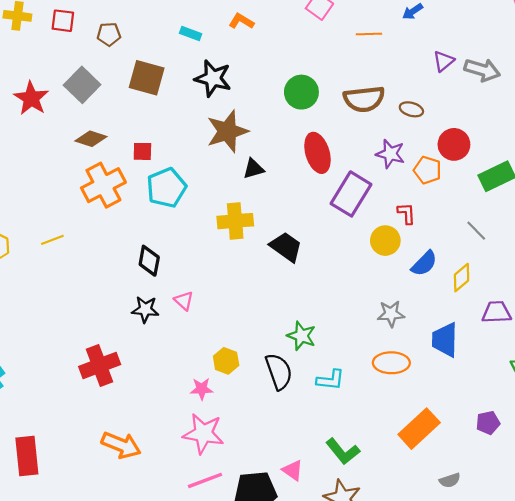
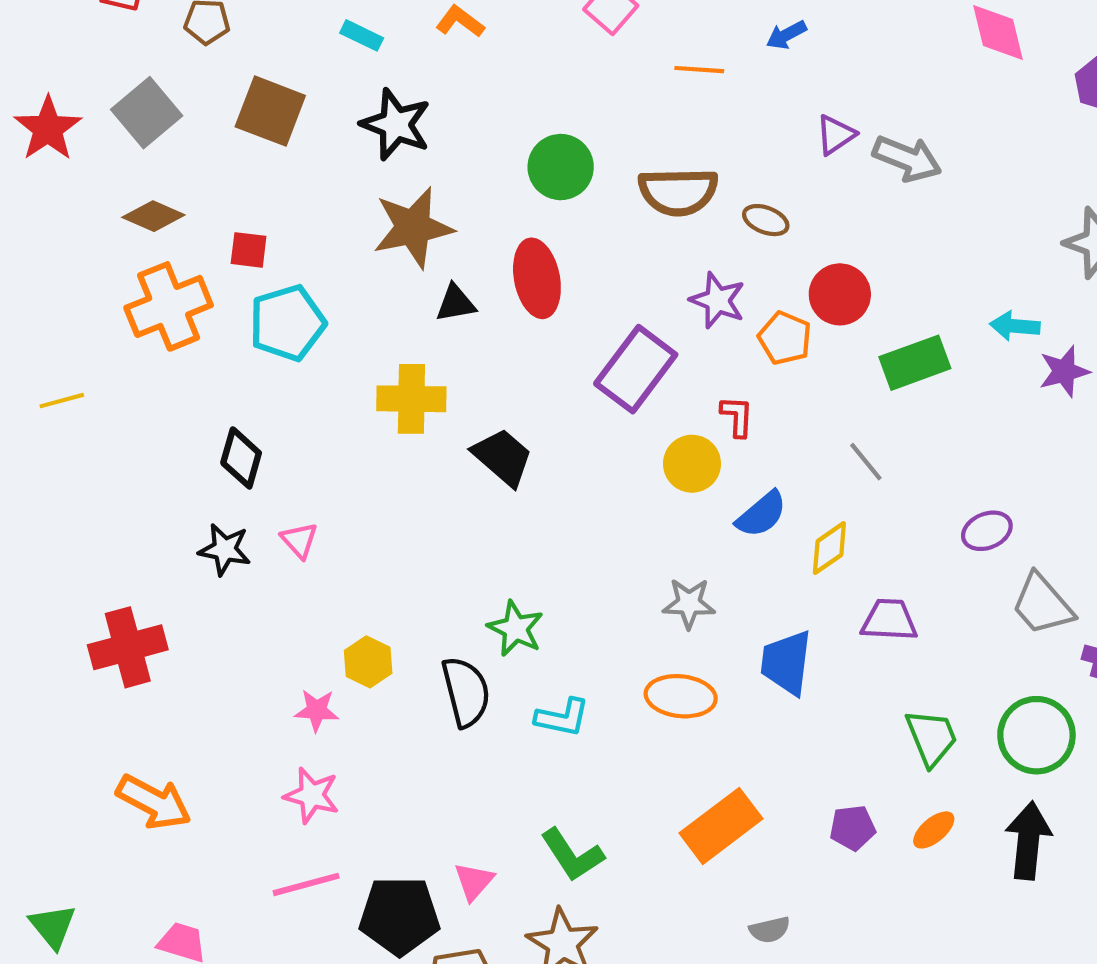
red ellipse: (317, 153) -> (537, 278), moved
pink star: (203, 434) -> (312, 795), size x0.7
pink triangle: (293, 470) -> (474, 881), turned 30

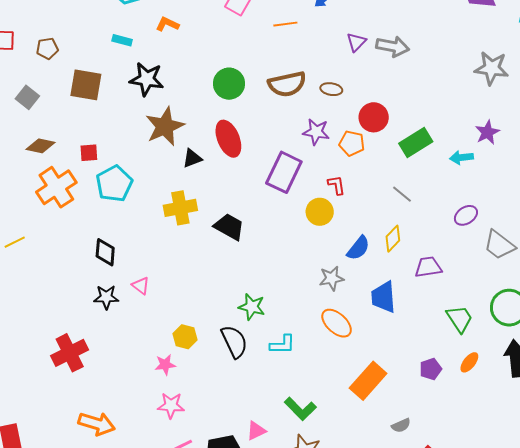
gray square: (147, 113) -> (27, 97), size x0.7
cyan arrow: (1015, 326) -> (461, 158), moved
blue semicircle: (761, 514) -> (358, 248), moved
orange ellipse: (681, 696) -> (337, 323), turned 48
pink triangle: (474, 881) -> (256, 431), turned 35

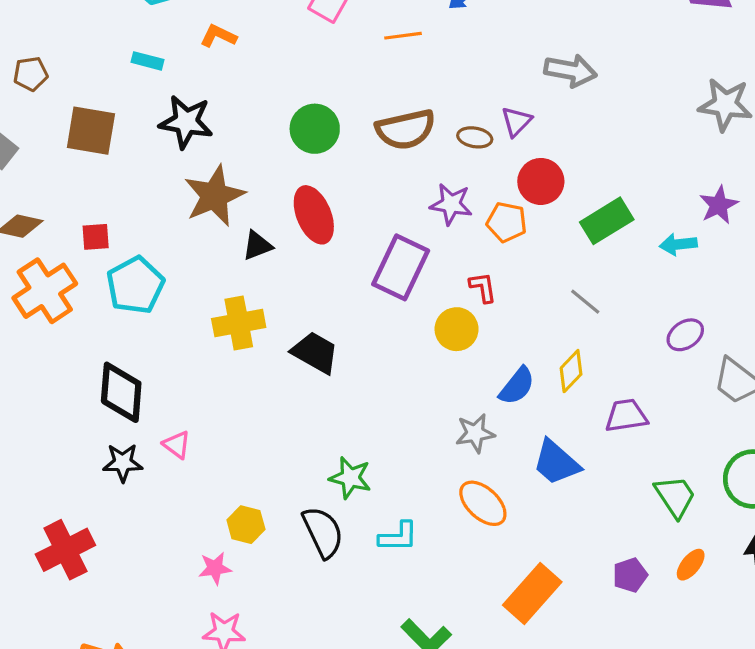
purple triangle: (356, 42) -> (516, 121), moved
black diamond: (105, 252) -> (121, 392), size x1.4
blue trapezoid: (383, 297) -> (556, 463), turned -44

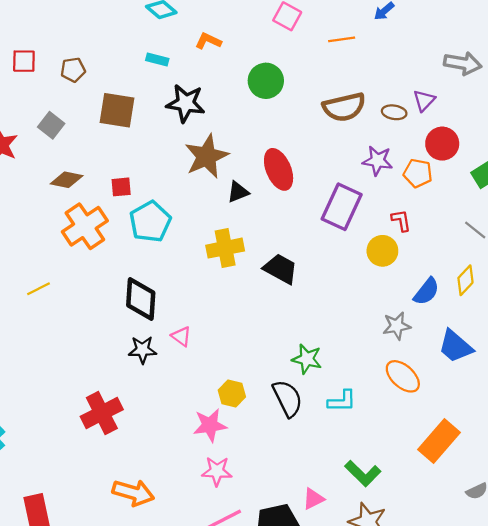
green circle: (315, 129) -> (266, 81), moved
pink star: (215, 568) -> (210, 425), size x1.4

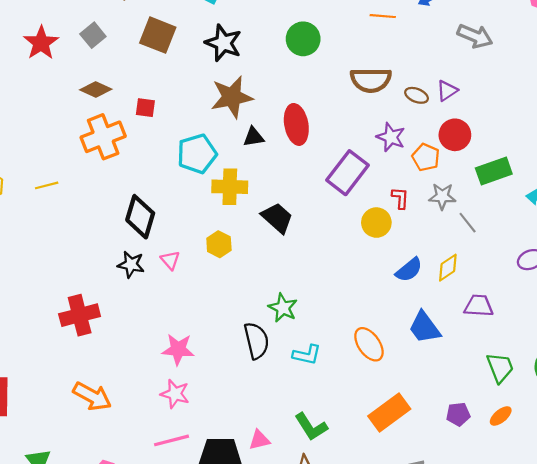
gray arrow: (463, 63) -> (475, 36), moved
cyan pentagon: (150, 222) -> (197, 154), moved
gray star: (397, 326) -> (442, 196), moved
yellow hexagon: (232, 394) -> (219, 244), moved

